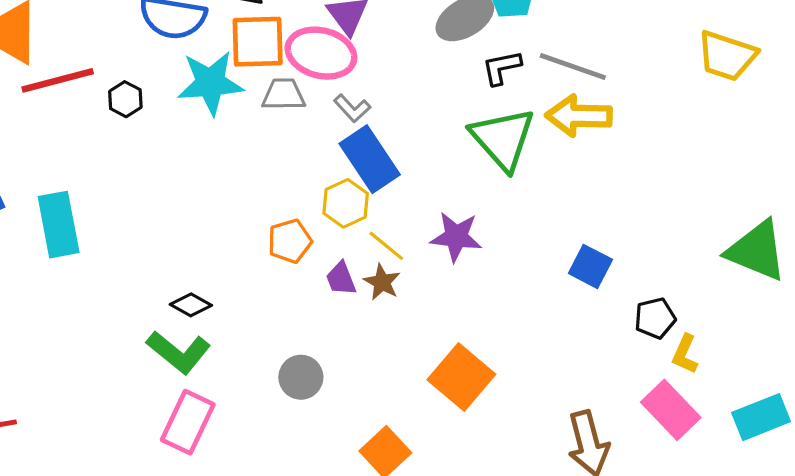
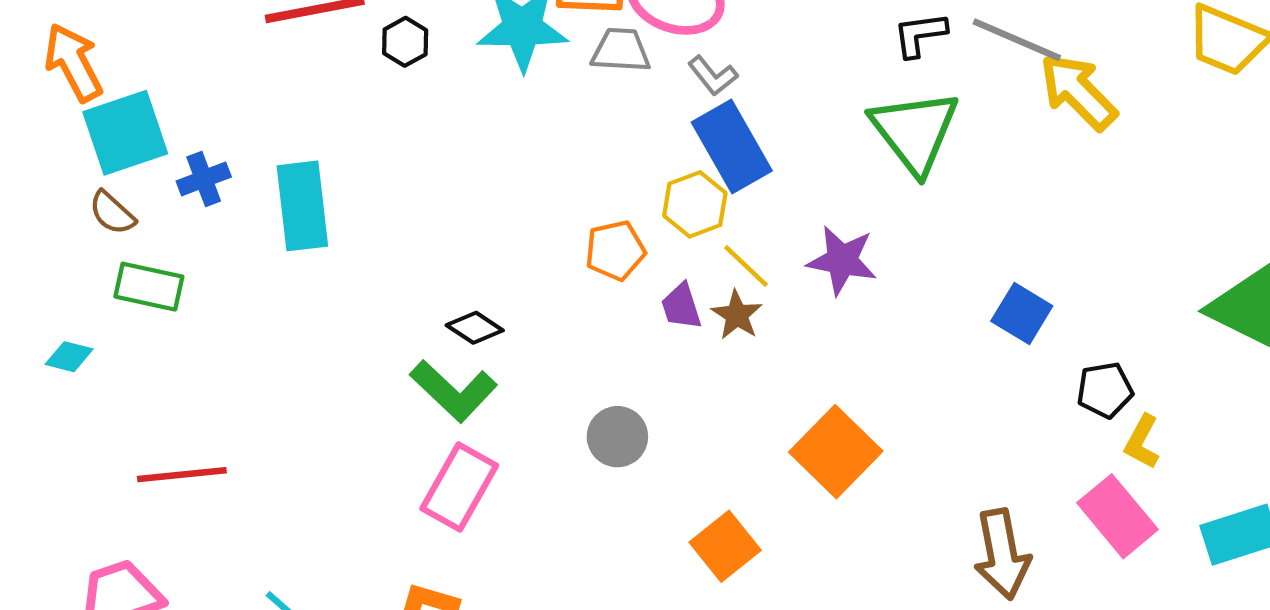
yellow arrow: (579, 116) -> (1078, 92), moved, turned 40

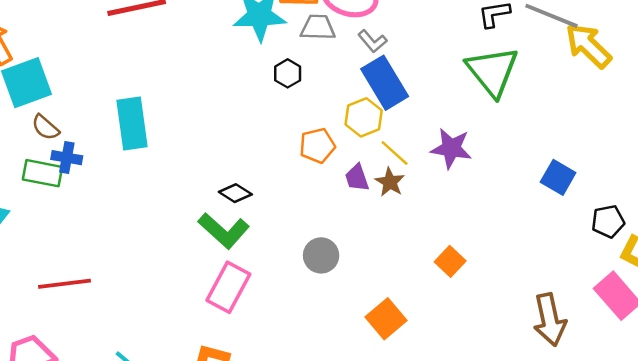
black hexagon: (405, 42) -> (288, 73), moved
blue cross: (204, 179) -> (67, 158), moved, turned 32
brown semicircle: (112, 213) -> (45, 127), moved
orange square: (836, 452) -> (450, 261), size x0.6

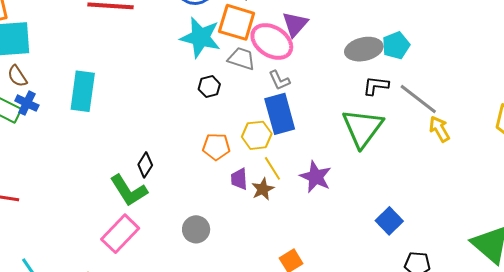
yellow arrow: (588, 46) -> (439, 129), size x0.7
black diamond: (235, 193) -> (145, 165), turned 75

